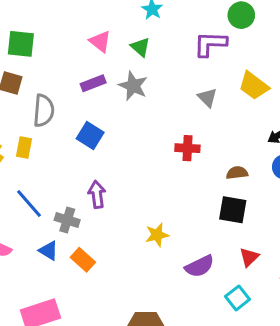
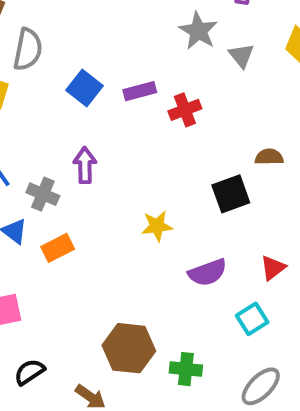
purple rectangle: (93, 83) -> (140, 91), moved
gray star: (133, 86) -> (198, 31), moved
red cross: (187, 148) -> (185, 110), moved, turned -30
black square: (233, 210) -> (231, 194), moved, turned -36
orange rectangle: (83, 260) -> (58, 248), turned -75

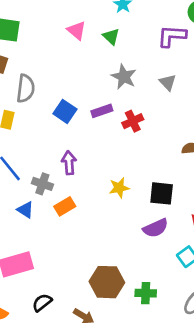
gray star: (198, 31) -> (124, 77), moved
black square: (231, 194) -> (162, 193), moved, turned 30
yellow star: (157, 226) -> (119, 188), moved
orange rectangle: (58, 248) -> (65, 206), moved

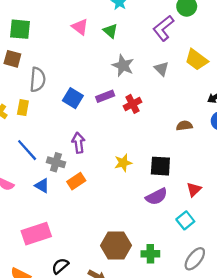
purple L-shape: (172, 36) -> (163, 28), turned -40

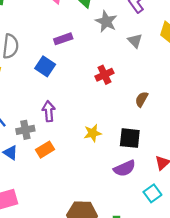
gray star: (123, 66) -> (106, 21), moved
purple rectangle: (105, 96) -> (63, 39), moved
brown semicircle: (184, 126) -> (142, 99), moved, turned -56
gray cross: (56, 162) -> (25, 130), turned -30

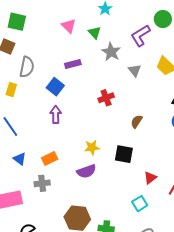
purple arrow: (49, 111) -> (56, 115), moved
gray cross: (25, 130) -> (42, 183), moved
purple semicircle: (125, 168) -> (86, 171), moved

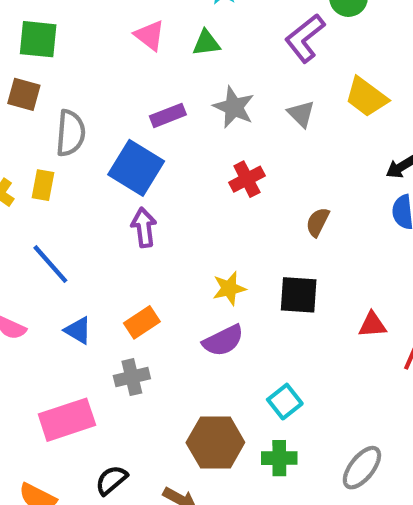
green triangle: (95, 32) -> (206, 43), turned -48
gray star: (111, 52) -> (234, 107), moved
blue square: (55, 87) -> (136, 168), size x1.4
red triangle: (150, 178) -> (372, 325), moved, turned 40
cyan square: (140, 204) -> (285, 402), moved

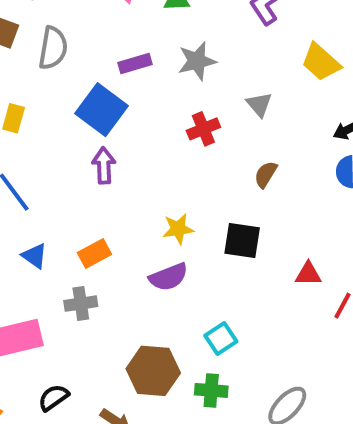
gray star: (234, 107) -> (197, 61), turned 30
gray triangle: (301, 114) -> (259, 105), moved
gray semicircle: (71, 133) -> (53, 48), moved

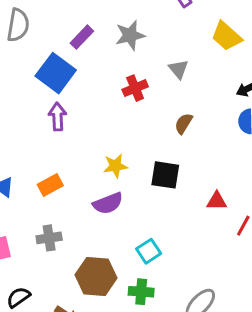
purple rectangle: (135, 63) -> (82, 37), turned -30
gray cross: (81, 304) -> (49, 238), moved

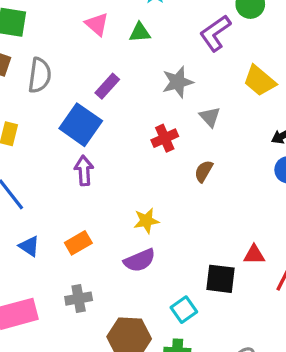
gray star: (130, 35) -> (178, 82), moved
brown semicircle: (184, 123) -> (204, 171), moved
black square: (165, 175) -> (221, 279), moved

